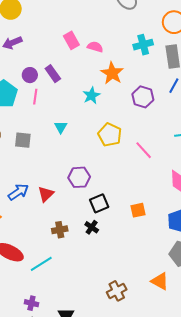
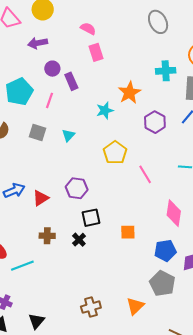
pink semicircle: (95, 47) -> (88, 29), moved
purple circle: (30, 75) -> (52, 69), moved
gray square: (23, 140) -> (38, 132), moved
orange triangle: (160, 281) -> (135, 306), turned 36

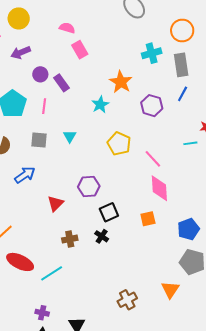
blue arrow: (14, 191) -> (25, 175), moved
pink diamond: (174, 213) -> (159, 188), moved

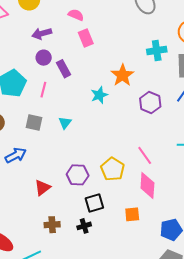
purple arrow: (21, 52) -> (42, 34), moved
yellow pentagon: (119, 144) -> (113, 169), moved
black cross: (102, 236) -> (84, 226), turned 32

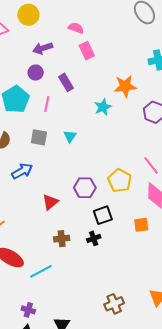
purple circle: (44, 58) -> (36, 73), moved
orange star: (122, 75) -> (125, 86), turned 30

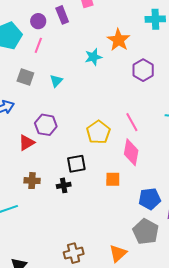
purple circle: (36, 73) -> (38, 21), moved
purple rectangle: (66, 82) -> (62, 15), moved
orange star: (125, 86) -> (119, 40), turned 30
purple hexagon: (85, 188) -> (46, 125), moved

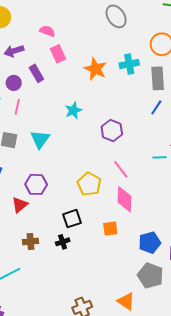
orange star: (119, 40) -> (95, 69), moved
purple hexagon: (143, 70) -> (112, 131), moved
cyan triangle: (56, 81) -> (40, 139), size x1.5
orange triangle: (118, 253) -> (126, 301), turned -36

